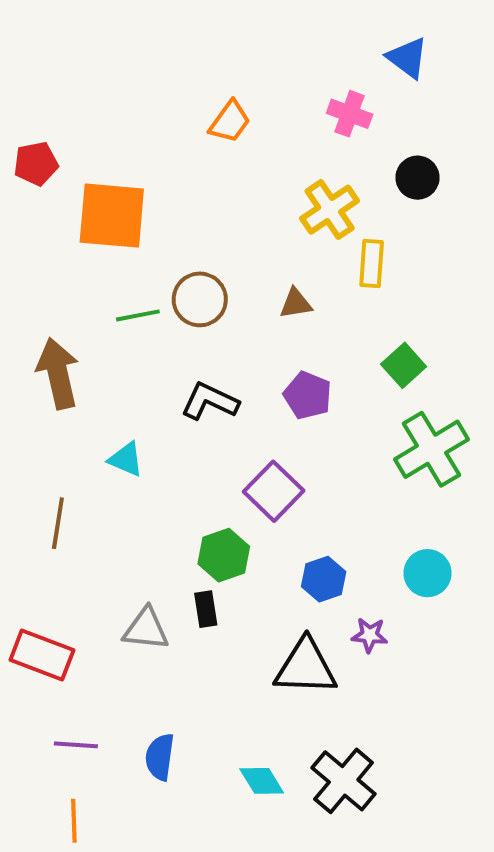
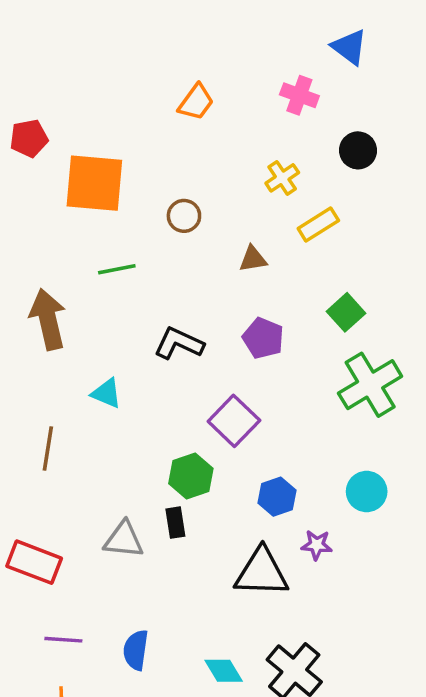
yellow cross: (330, 210) -> (282, 178), size x0.7
yellow rectangle: (372, 263) -> (318, 224), turned 54
brown circle: (200, 299) -> (184, 216), moved, size x0.7

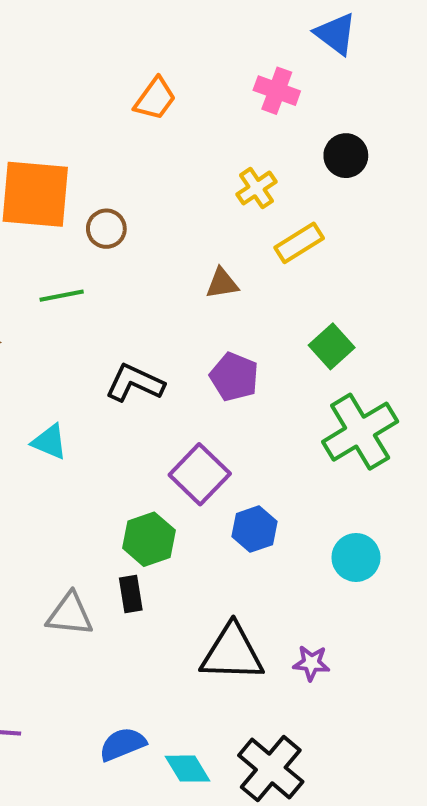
brown circle: (184, 216) -> (106, 229), moved
blue hexagon: (277, 497) -> (254, 529), moved
purple star: (317, 545) -> (311, 663), moved
blue semicircle: (136, 650) -> (123, 744), moved, turned 60

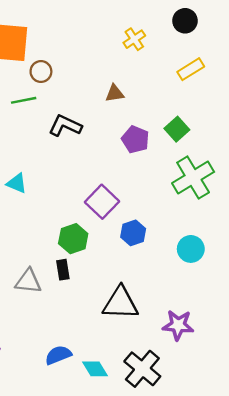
brown circle: (106, 229) -> (41, 71), moved
yellow rectangle: (299, 243) -> (191, 69), moved
purple pentagon: (234, 377) -> (135, 139), moved
black L-shape: (135, 383) -> (65, 126), moved
purple star: (311, 663) -> (178, 325), moved, size x1.5

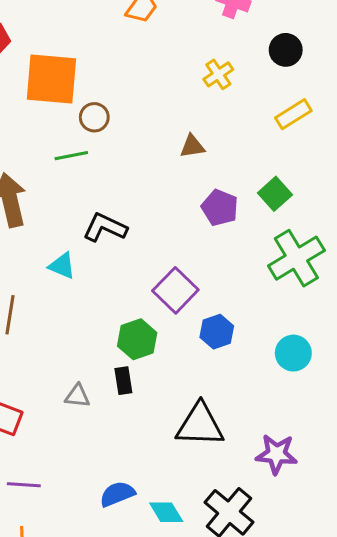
black L-shape: (65, 126) -> (105, 228), moved
gray triangle: (28, 281) -> (77, 396), size x0.7

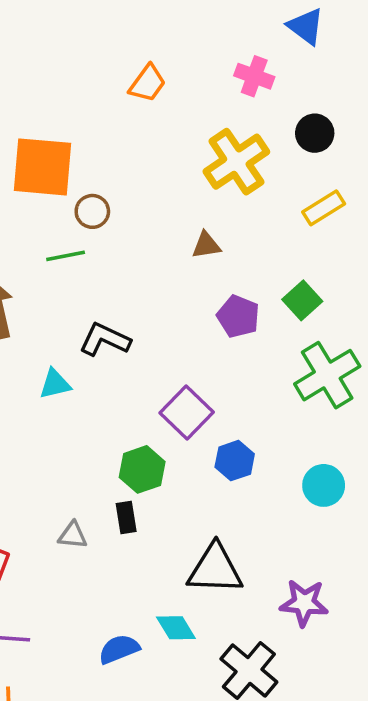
yellow cross: (218, 74) -> (236, 162), size x1.8
cyan triangle: (62, 266) -> (55, 384), turned -36
cyan diamond: (166, 512) -> (176, 628), moved

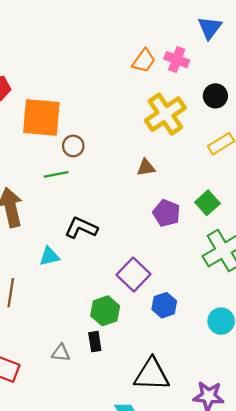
blue triangle: (306, 26) -> (210, 28), turned 30
orange trapezoid: (147, 83) -> (144, 61), moved

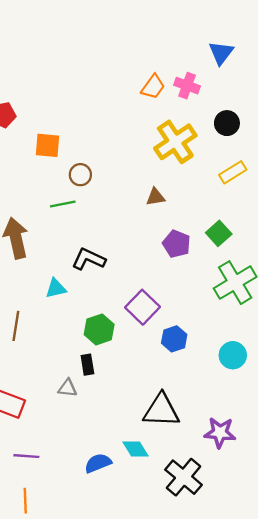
orange square: (41, 118) -> (48, 145), size x0.6
green hexagon: (105, 311) -> (99, 329), moved
black rectangle: (95, 342) -> (87, 365), moved

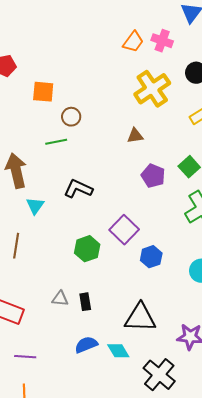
cyan triangle: (56, 288) -> (35, 206), moved, turned -42
black rectangle: (87, 365) -> (85, 302), moved
blue semicircle: (98, 463) -> (86, 345), moved

